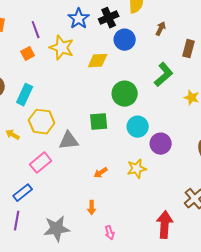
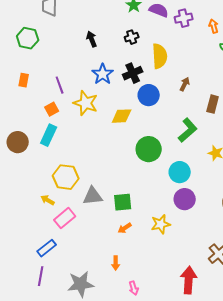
cyan rectangle: (25, 95) -> (49, 135), moved
green square: (99, 122) -> (123, 202), moved
cyan circle: (138, 127) -> (180, 172), moved
yellow arrow: (13, 135) -> (48, 200), moved

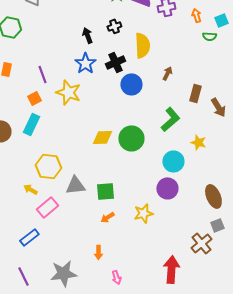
black arrow: (92, 39) -> (87, 35), moved
yellow diamond: (122, 116) -> (102, 137), moved
cyan circle: (180, 172) -> (173, 161), moved
purple line: (41, 276) -> (23, 276), moved, turned -36

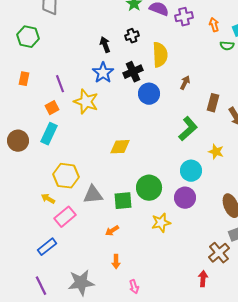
green circle: (131, 138) -> (149, 188), moved
orange arrow: (107, 217) -> (112, 231), moved
red arrow: (171, 269) -> (203, 279), moved, size x0.6

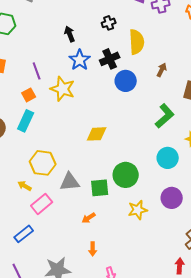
black arrow: (105, 45) -> (70, 34), moved
purple circle: (185, 198) -> (172, 198), moved

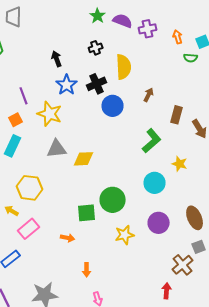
gray triangle: (70, 182) -> (57, 149), moved
orange arrow: (89, 218) -> (68, 238), moved, turned -136
orange arrow: (93, 249) -> (87, 270), moved

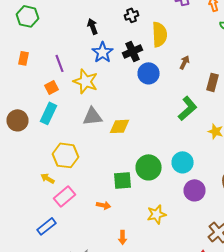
cyan circle: (155, 183) -> (182, 162), moved
yellow star: (125, 235) -> (156, 214), moved

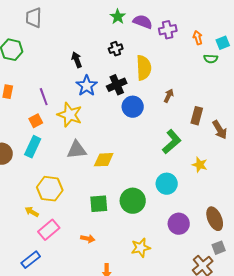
cyan circle: (182, 162) -> (167, 184), moved
green square: (122, 180) -> (99, 204), moved

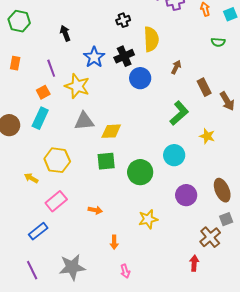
green semicircle: (211, 59) -> (218, 42), moved
black arrow: (77, 60) -> (65, 33), moved
brown rectangle: (197, 116) -> (204, 87), turned -42
green square: (99, 204) -> (106, 161), moved
yellow arrow: (32, 212) -> (31, 178), moved

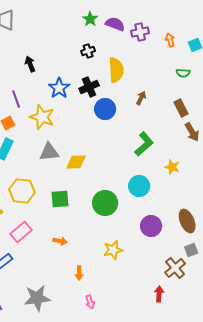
brown rectangle: (204, 87) -> (181, 108), moved
green square: (106, 161) -> (60, 199), moved

